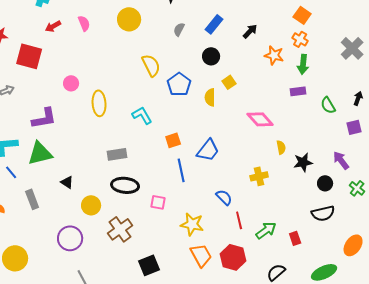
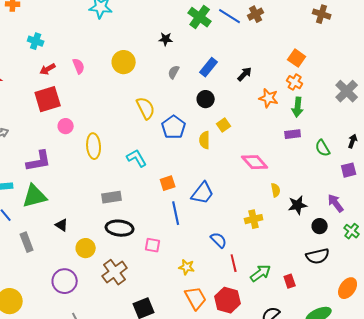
red square: (29, 56) -> (48, 99), moved, turned -32
yellow star: (192, 224) -> (187, 267), size x0.7

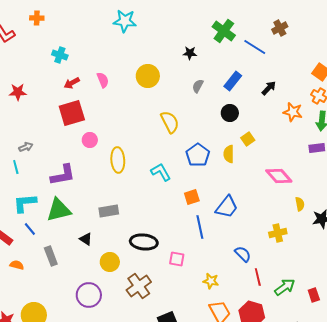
blue line: (230, 16) -> (255, 47), moved
blue pentagon: (174, 127) -> (198, 155), moved
gray rectangle: (112, 197) -> (109, 211), moved

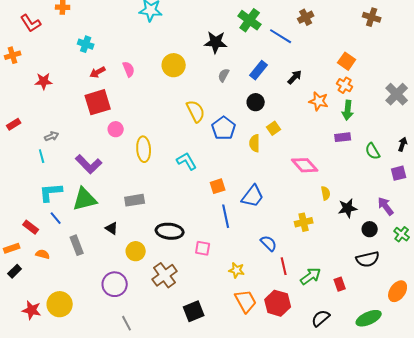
black star: (190, 53) -> (216, 42), size x1.6
blue pentagon: (198, 155) -> (224, 128), moved
purple L-shape: (63, 175) -> (89, 164), turned 56

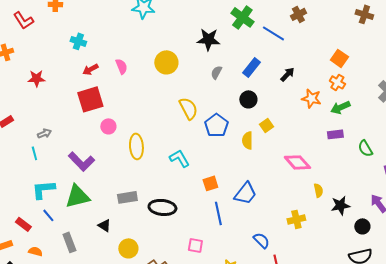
green arrow: (348, 110) -> (340, 107), turned 60
black ellipse: (170, 231) -> (162, 207), moved

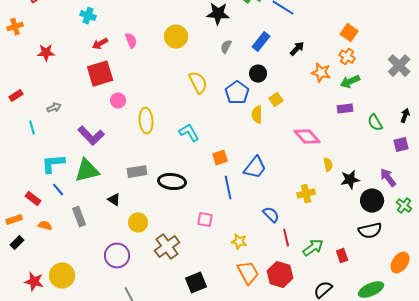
blue pentagon: (216, 125) -> (237, 93), moved
cyan line: (34, 153) -> (32, 128), moved
black circle: (362, 226) -> (372, 201), size x1.5

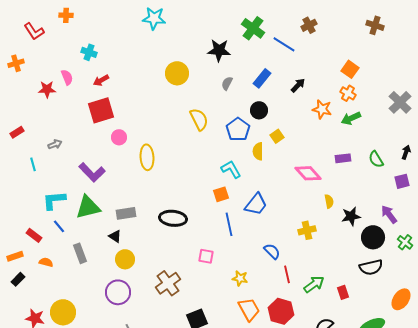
pink semicircle: (131, 41) -> (67, 77), moved
purple rectangle: (345, 109) -> (343, 158), moved
cyan L-shape: (189, 133) -> (231, 169), moved
gray rectangle: (137, 172) -> (126, 213), moved
yellow circle: (138, 223) -> (125, 259), moved

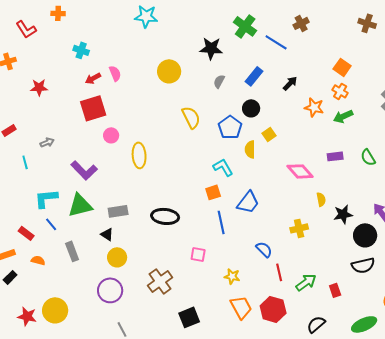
pink semicircle: (67, 77) -> (115, 73), moved

